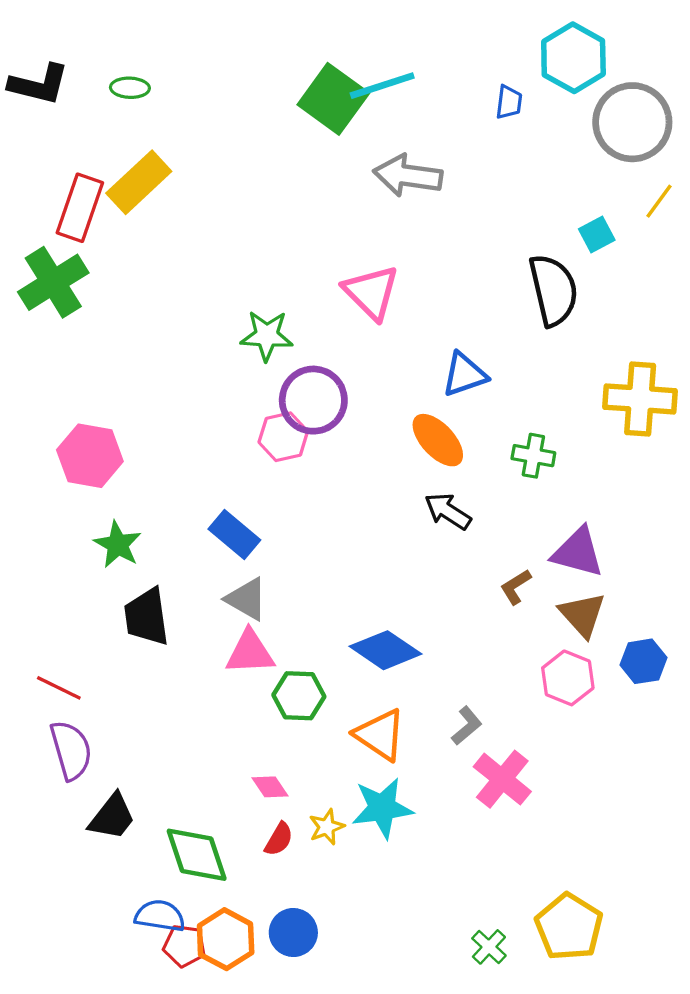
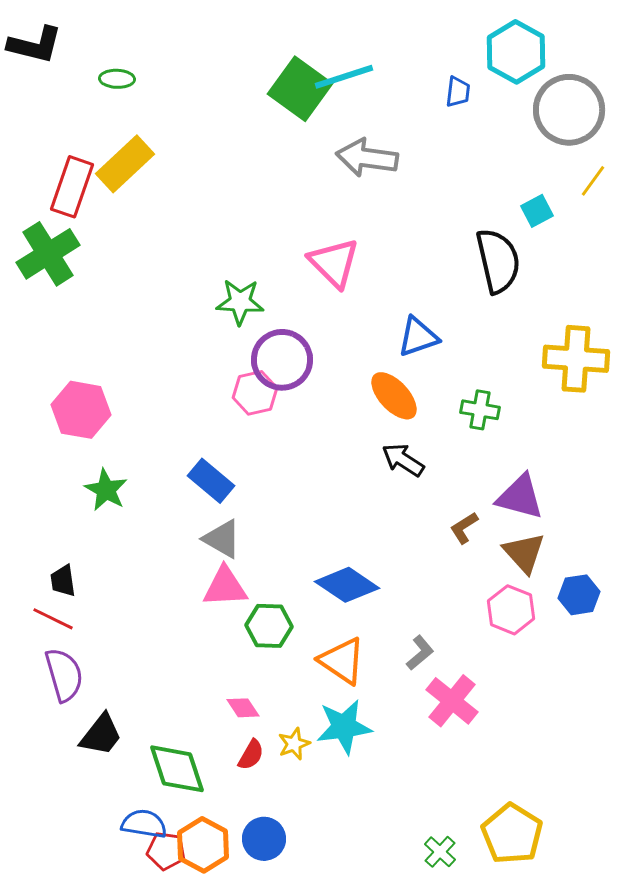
black L-shape: (39, 84) -> (35, 45), moved
black trapezoid: (147, 617) -> (63, 581), moved, size x0.6

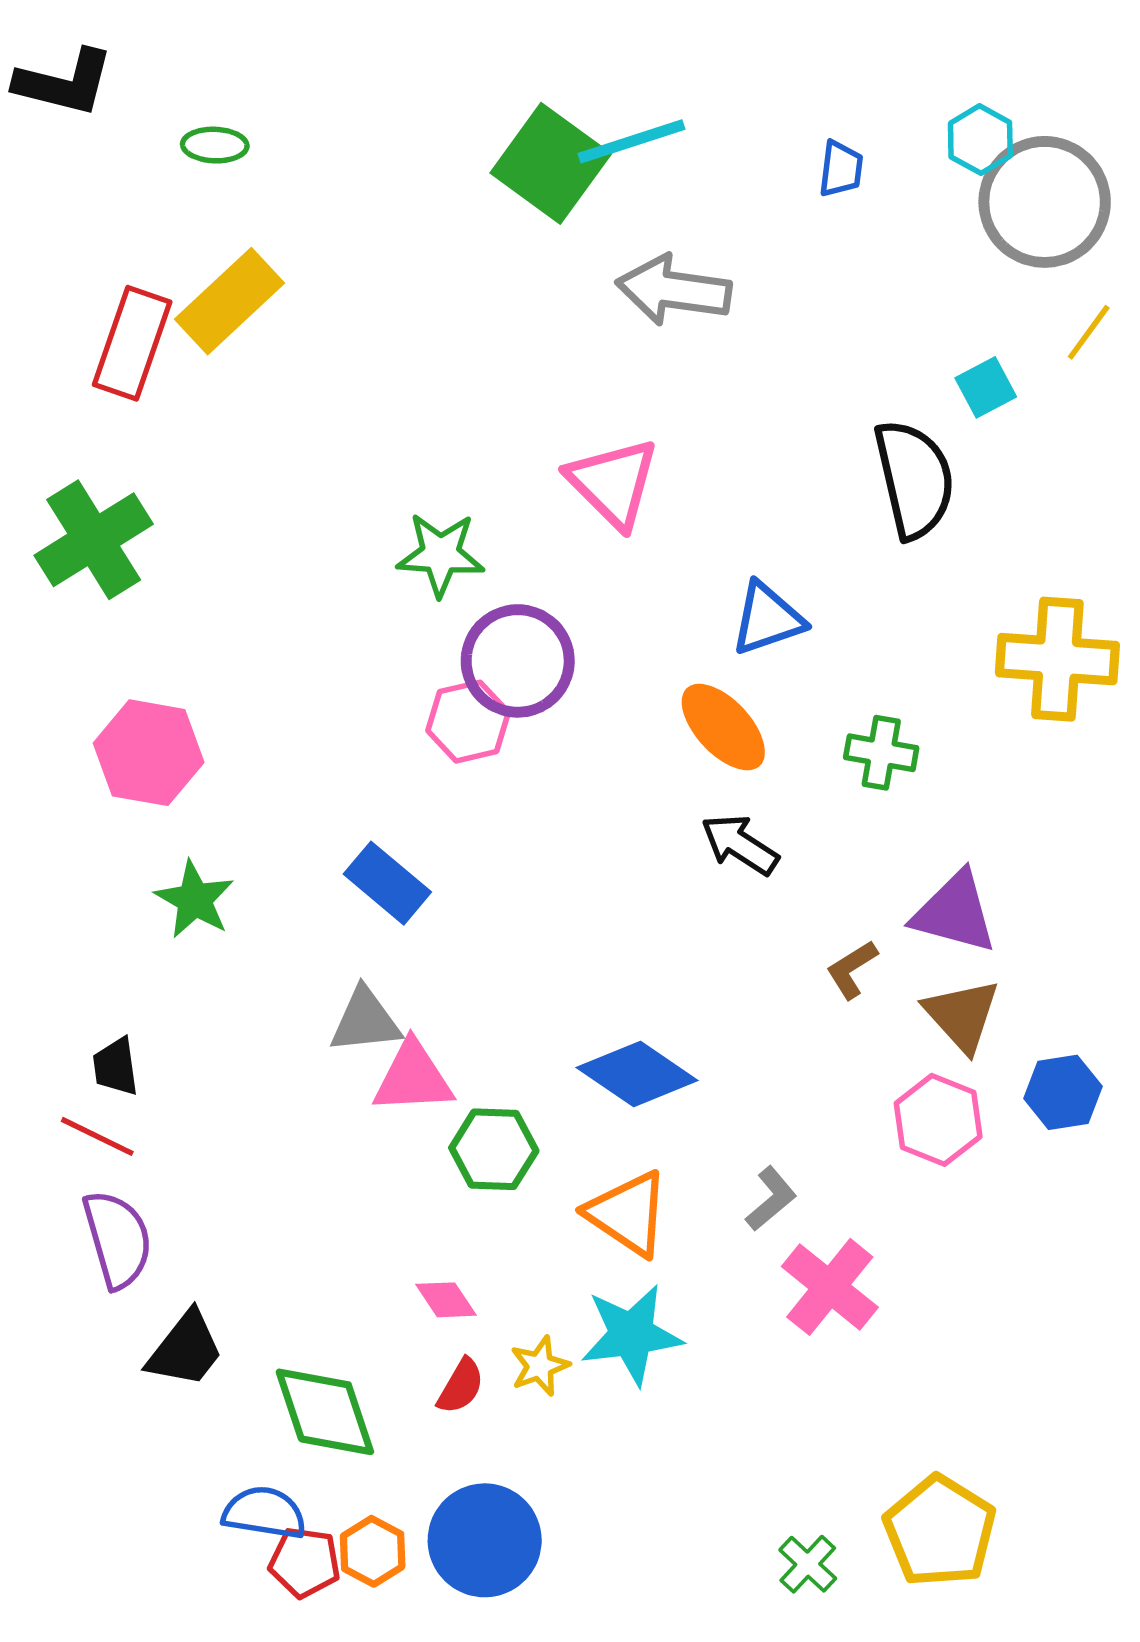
cyan hexagon: (516, 52) -> (980, 140), moved, size x0.6
green cross: (48, 254) -> (94, 540), moved
gray triangle: (222, 539) -> (365, 1021), moved, turned -36
blue circle: (264, 839) -> (485, 1540), size x1.4
orange hexagon: (203, 845) -> (373, 1551), size x0.7

